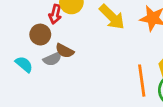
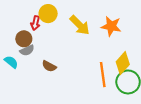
brown semicircle: (65, 51) -> (49, 66), moved
gray semicircle: (52, 59) -> (27, 50), moved

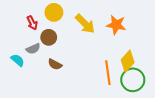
red arrow: (35, 23) -> (32, 23), moved, turned -40
brown circle: (24, 39) -> (49, 37), moved

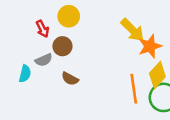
yellow arrow: (85, 24) -> (132, 30), moved
orange star: (116, 25) -> (150, 46), moved, turned -30
cyan semicircle: (18, 60) -> (25, 74), turned 64

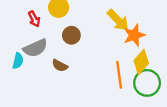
brown circle: (62, 46) -> (71, 35), moved
gray semicircle: (44, 60) -> (35, 48), size x1.5

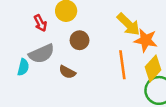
orange star: (134, 35) -> (146, 40), turned 30
orange line: (119, 75) -> (122, 65), moved

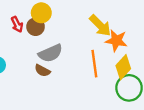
brown circle: (80, 40) -> (36, 27), moved
gray semicircle: (42, 54) -> (51, 53), moved

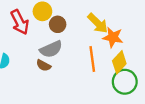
red arrow: (17, 24) -> (20, 22), size x1.6
brown circle: (36, 27) -> (58, 24), moved

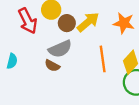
yellow arrow: (98, 23) -> (88, 22), moved, turned -85
orange star: (113, 37) -> (124, 23), moved

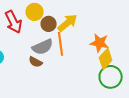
orange star: (124, 23) -> (100, 43), moved
orange line: (103, 59) -> (61, 44), moved

